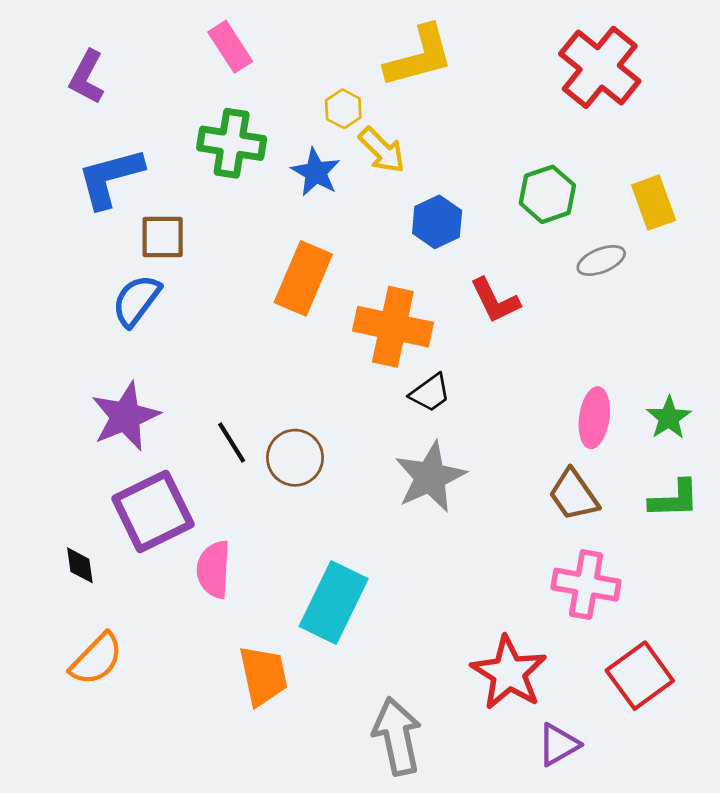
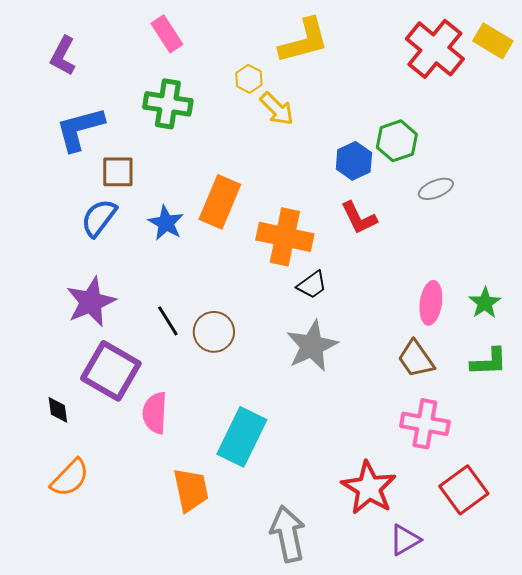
blue star: (316, 172) -> (166, 223), moved
yellow rectangle: (654, 203) -> (493, 41), moved, turned -39
blue hexagon: (437, 222) -> (354, 161), moved
purple square: (153, 511) -> (111, 371), turned -34

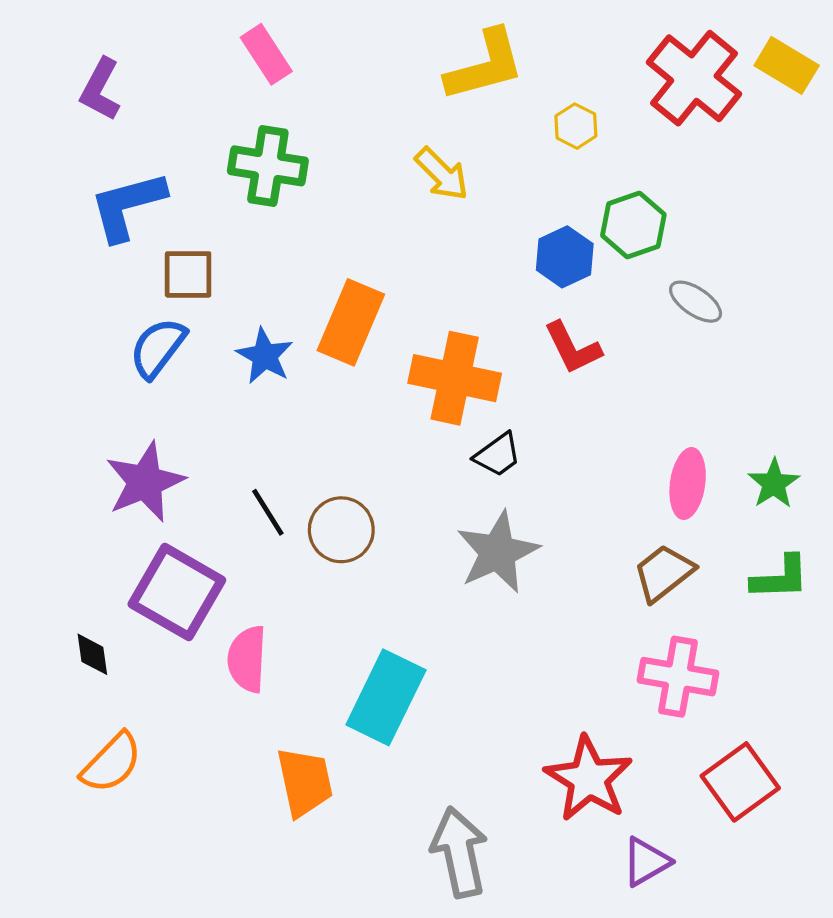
yellow hexagon: (249, 79) -> (576, 126), moved
gray ellipse: (436, 189) -> (696, 302), turned 56
brown trapezoid: (416, 359) -> (664, 573), turned 87

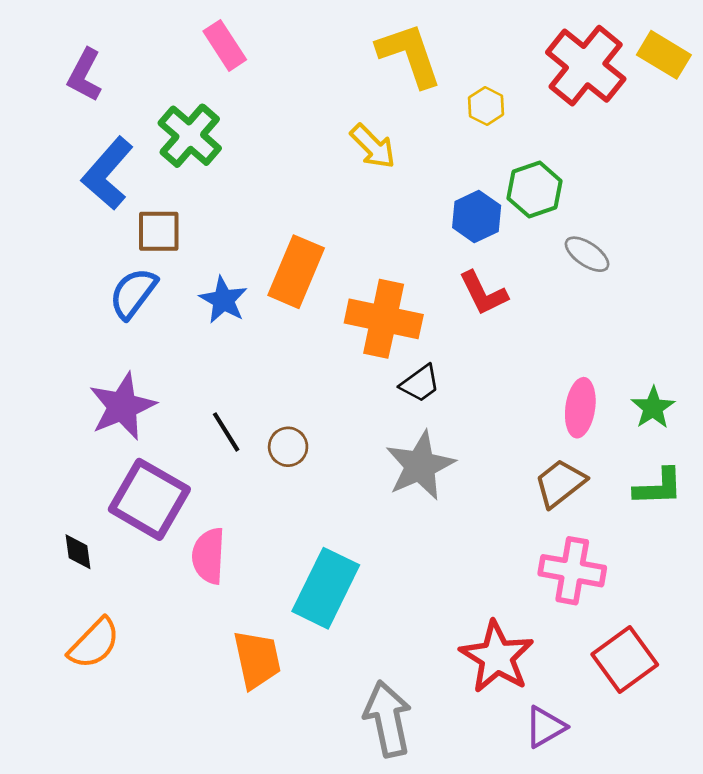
yellow L-shape: (485, 65) -> (409, 55), turned -94
green cross: (268, 166) -> (190, 136), moved, turned 32
blue L-shape: (127, 206) -> (108, 173), turned -34
brown circle: (341, 530) -> (288, 447), size x0.7

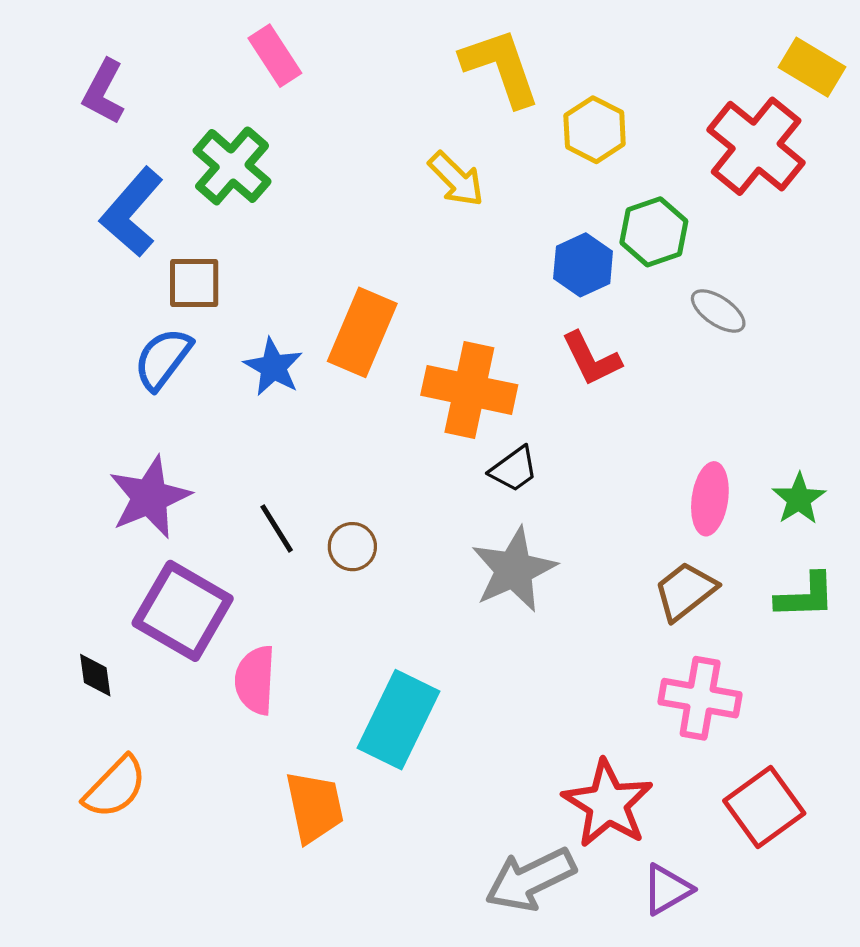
red cross: (586, 66) -> (756, 146), moved
yellow hexagon: (486, 106) -> (595, 130), size x1.4
gray arrow: (388, 719) -> (530, 879), moved, turned -104

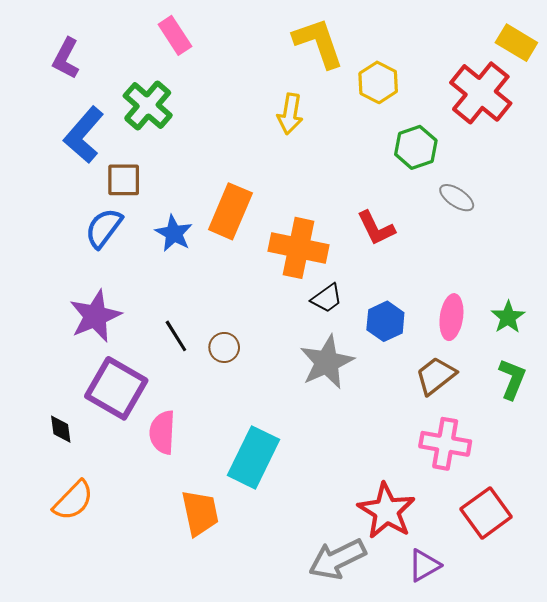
yellow arrow: (456, 179) -> (290, 114), turned 54
blue hexagon: (583, 265) -> (385, 321), moved
green L-shape: (805, 596) -> (512, 379), turned -66

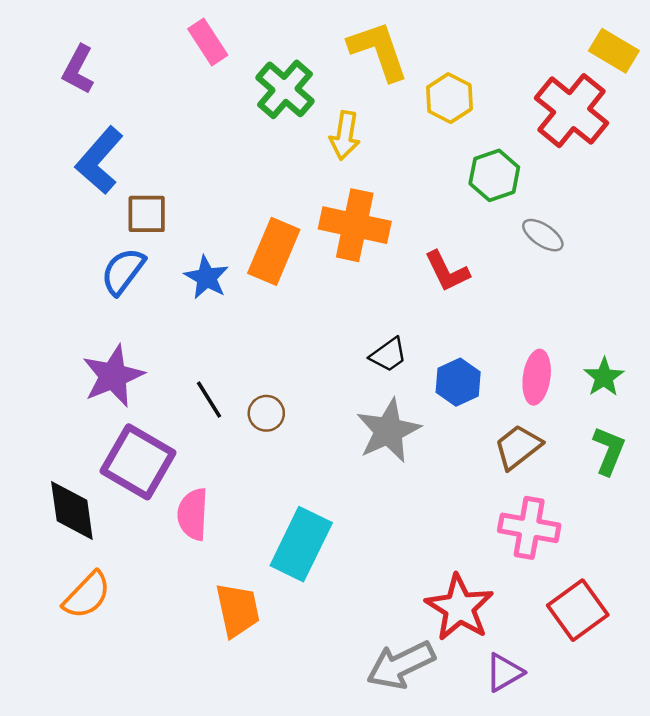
green cross: (148, 106) -> (285, 89), moved
orange cross: (299, 248) -> (355, 225), moved
black diamond: (61, 429) -> (72, 510), size x1.8

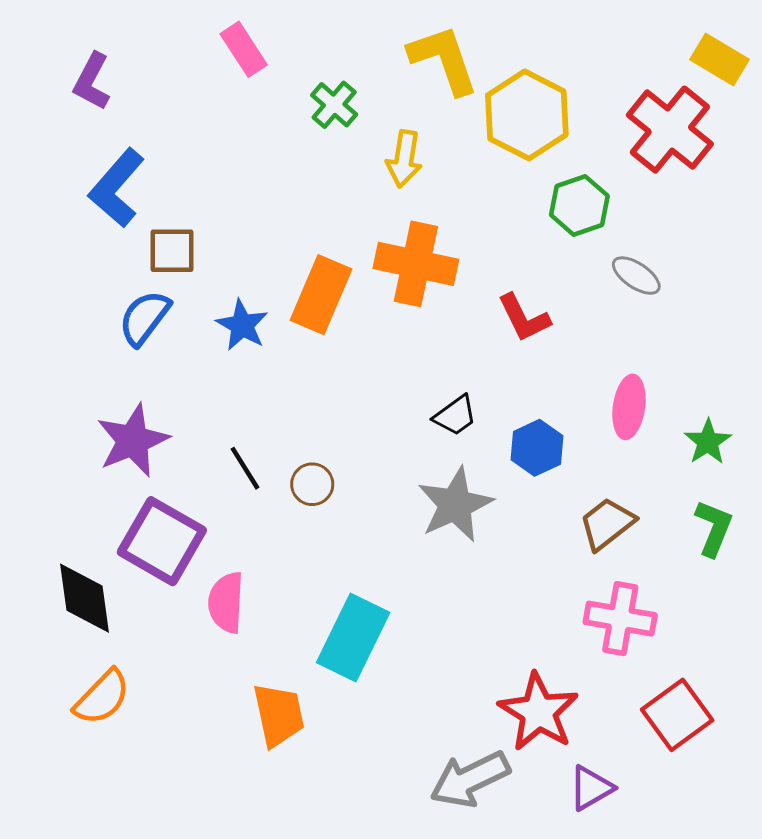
green cross: (285, 89) -> (334, 105), size x0.7
yellow hexagon: (449, 98) -> (527, 115), size x1.5
pink ellipse: (537, 377) -> (629, 407), moved

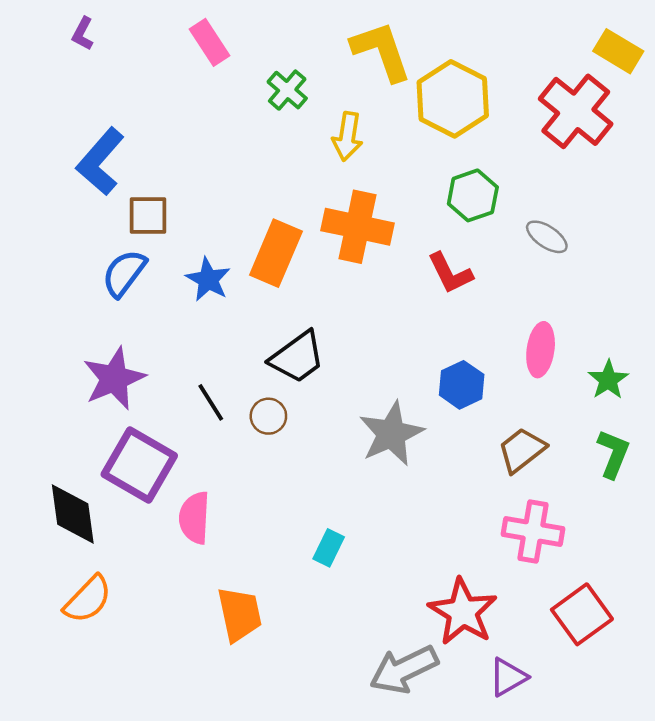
purple L-shape: (92, 81) -> (83, 34), moved, size x0.7
green hexagon: (579, 205) -> (473, 195), moved
black trapezoid: (455, 416) -> (297, 357), moved, size x1.5
cyan rectangle: (353, 638) -> (329, 548), moved, size x0.5

